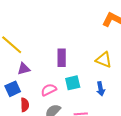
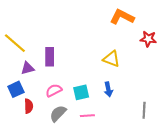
purple rectangle: (62, 58) -> (50, 57), moved
cyan square: (73, 83) -> (81, 92), moved

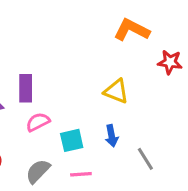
pink semicircle: (54, 90) -> (38, 122), moved
gray line: (144, 110) -> (145, 159), moved, turned -35

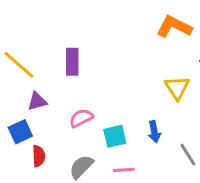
purple rectangle: (26, 88) -> (72, 62), moved
yellow triangle: (116, 91) -> (177, 88), moved, turned 36

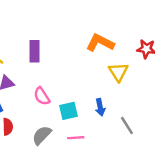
orange L-shape: (174, 27) -> (100, 43), moved
pink semicircle: (81, 118) -> (42, 96), turned -96

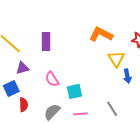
blue arrow: (100, 107) -> (127, 76), moved
gray line: (127, 125) -> (112, 109), moved

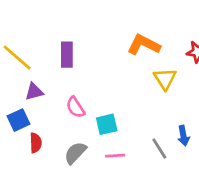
blue arrow: (127, 76) -> (183, 136), moved

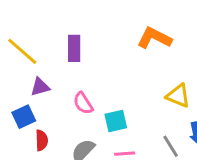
yellow triangle: (165, 79) -> (178, 96), moved, turned -35

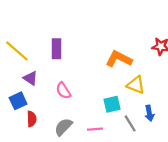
orange L-shape: (154, 38) -> (119, 59), moved
purple triangle: (40, 87) -> (30, 78), turned 49
cyan square: (116, 121) -> (112, 104), moved

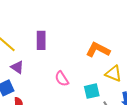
pink semicircle: (63, 91) -> (62, 79), moved

